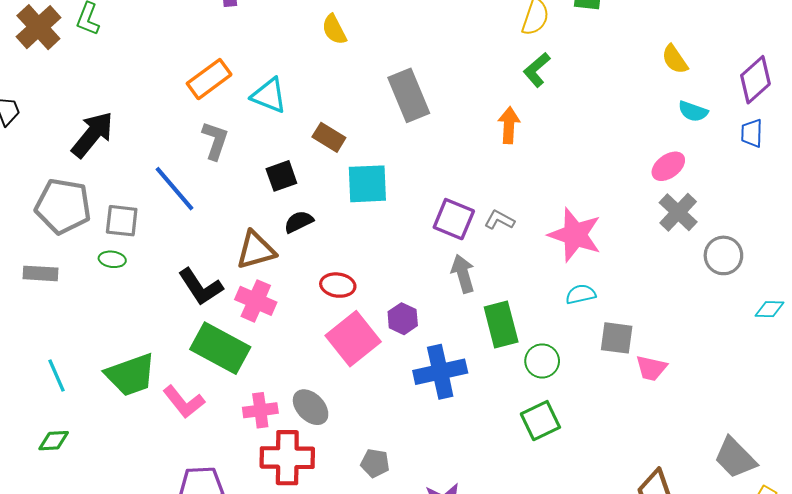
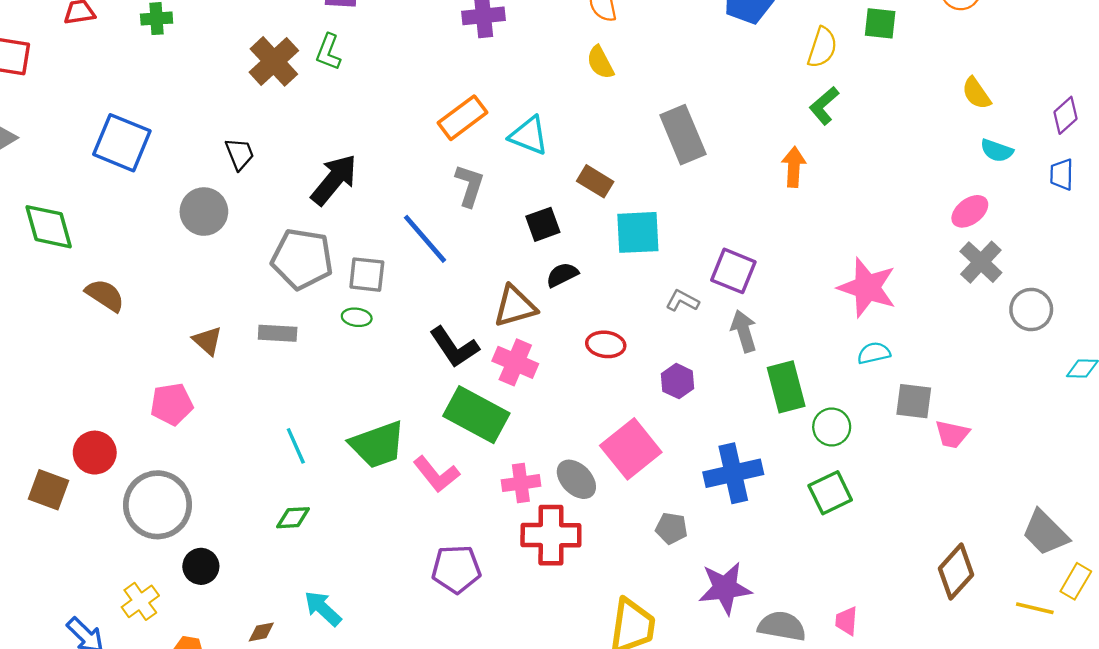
purple diamond: (755, 80) -> (1065, 115), size x0.7
gray L-shape: (499, 220) -> (682, 301), moved
pink square: (353, 339) -> (631, 449), moved
blue cross: (440, 372) -> (733, 473), moved
gray pentagon: (375, 463) -> (671, 528), moved

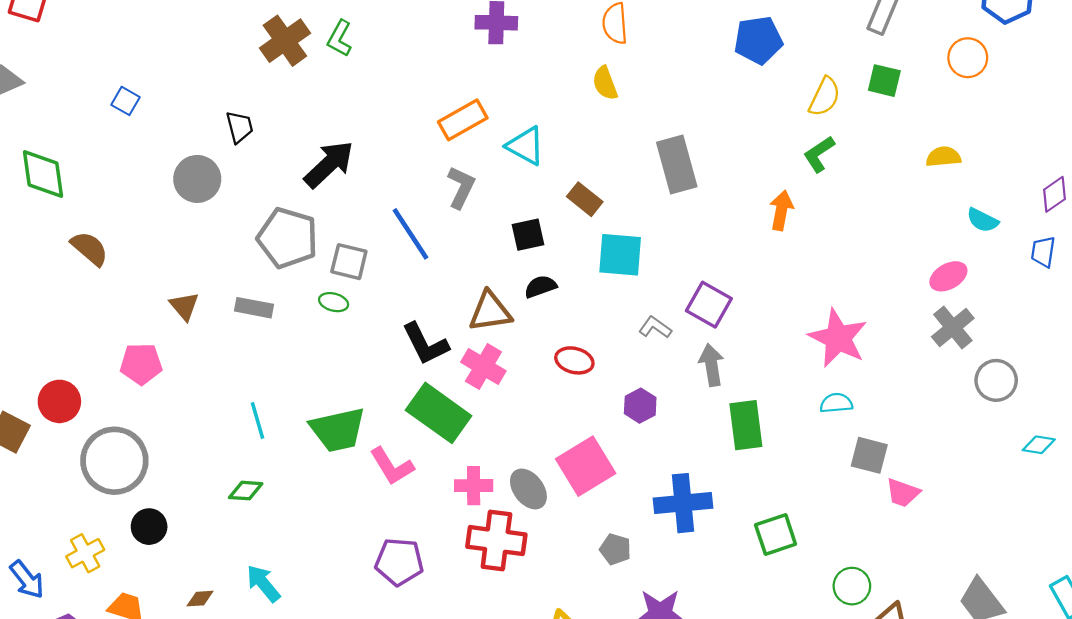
yellow semicircle: (976, 93) -> (943, 157), moved, turned 112
blue square: (122, 143) -> (126, 101), size x0.5
green circle: (832, 427) -> (852, 586), moved

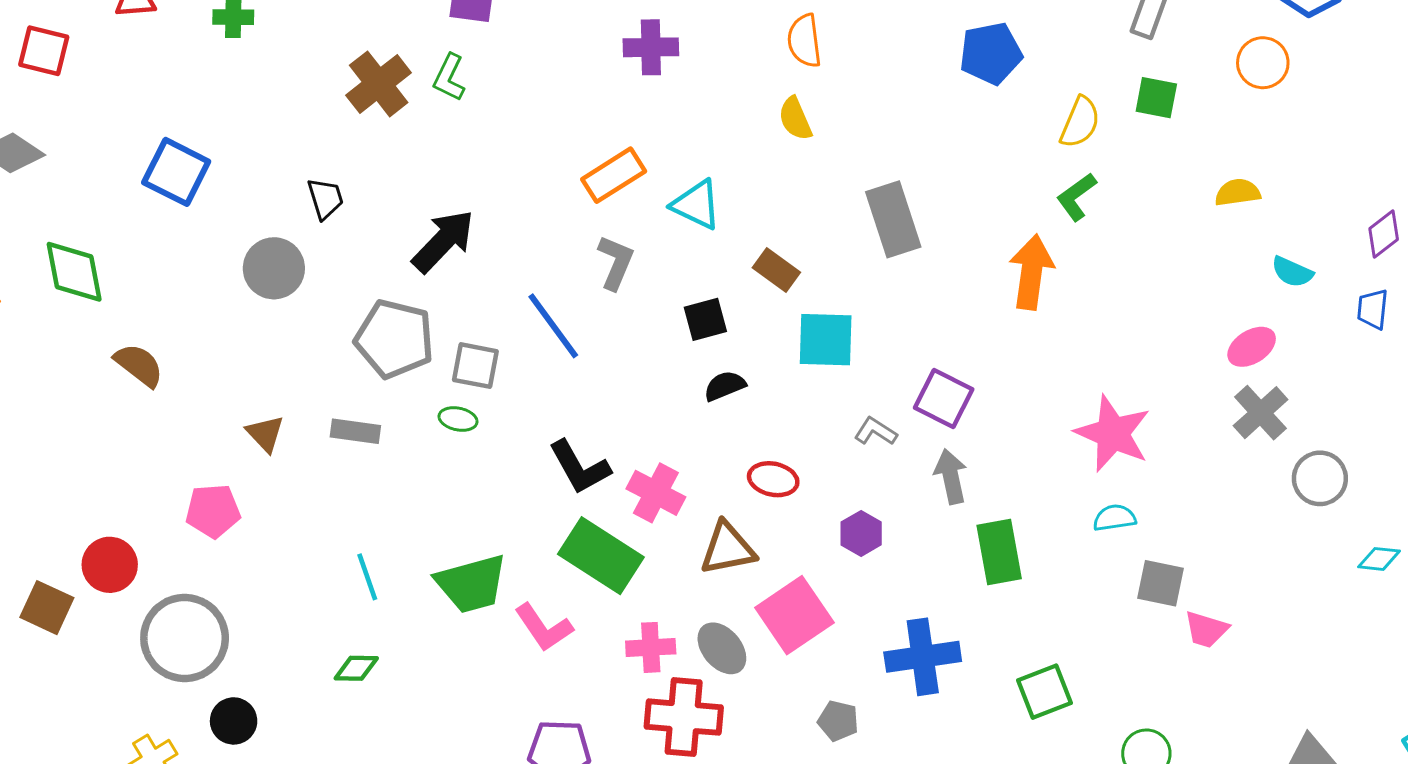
blue square: (126, 101) -> (176, 172), size x1.8
orange arrow: (781, 210) -> (1031, 272), size x1.4
brown triangle: (490, 312) -> (728, 549), moved

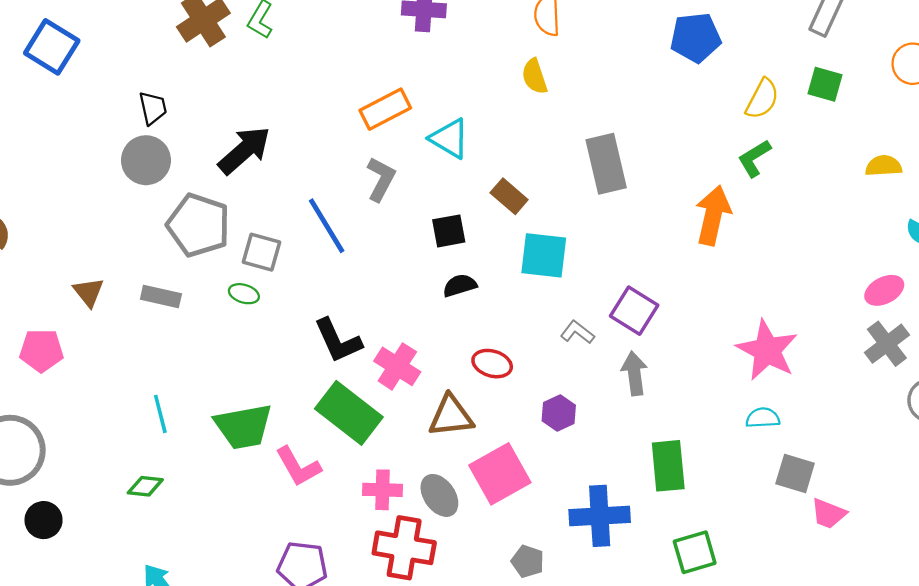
blue square: (176, 172) -> (52, 47), moved
gray circle: (274, 268) -> (146, 160), moved
green rectangle: (999, 552) -> (668, 466), moved

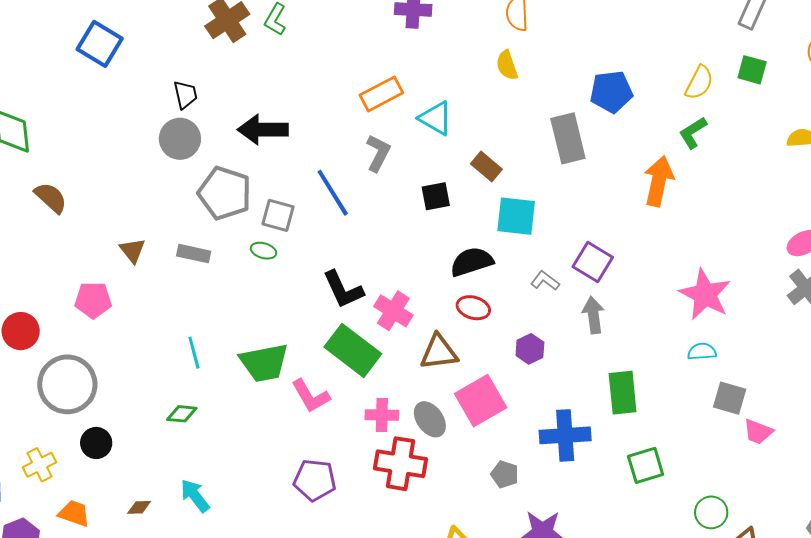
blue pentagon: (696, 38) -> (611, 92), moved
black arrow: (244, 150) -> (263, 130), turned -138
black semicircle: (460, 285) -> (472, 262), moved, size x1.5

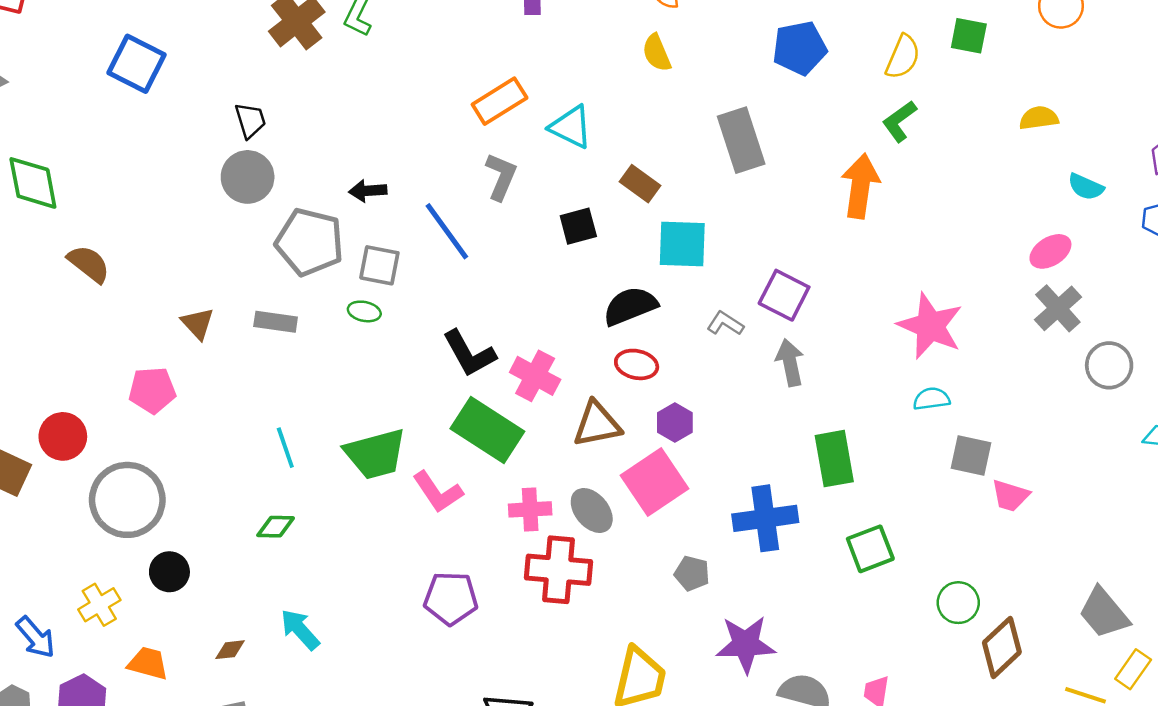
blue pentagon: (611, 92) -> (800, 48), moved
black arrow: (263, 130) -> (368, 191), moved, size x0.6
purple hexagon: (530, 349) -> (675, 423), moved

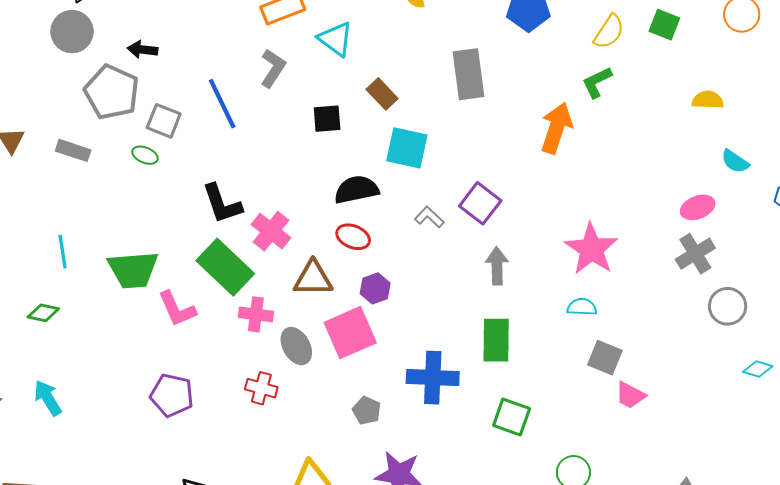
black arrow: (368, 191) -> (143, 50), moved
gray arrow: (790, 363) -> (497, 266), moved
pink cross: (530, 509) -> (256, 314), moved
green square: (870, 549) -> (512, 417), turned 30
red cross: (558, 570) -> (261, 388), size x0.6

